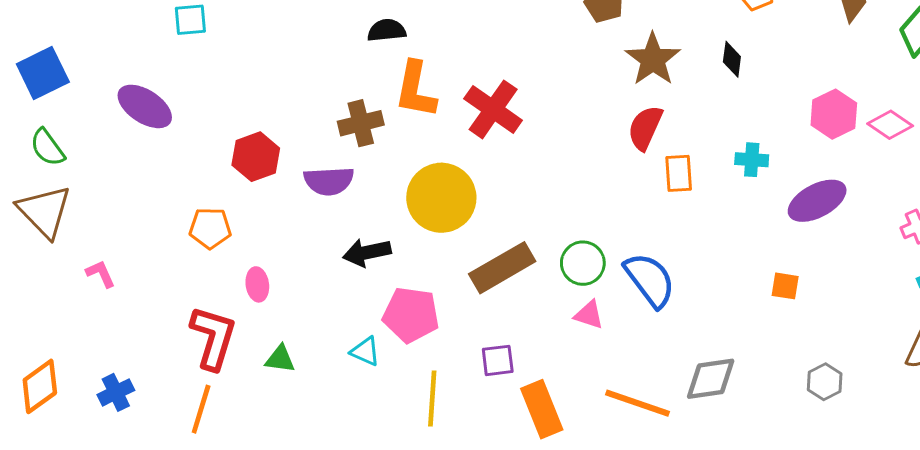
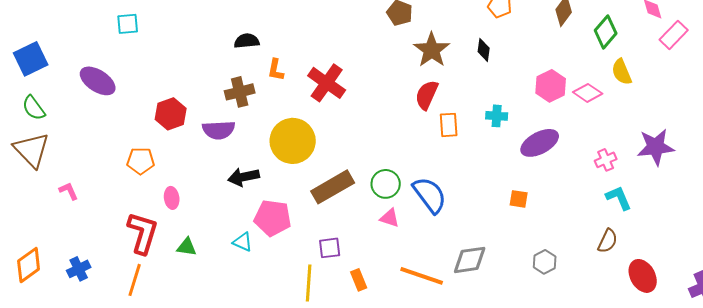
black semicircle: (387, 30) -> (247, 41), moved
orange L-shape: (416, 90) -> (276, 70), size x0.6
yellow line: (432, 398) -> (309, 283), moved
orange rectangle: (542, 409) -> (359, 280), size x0.6

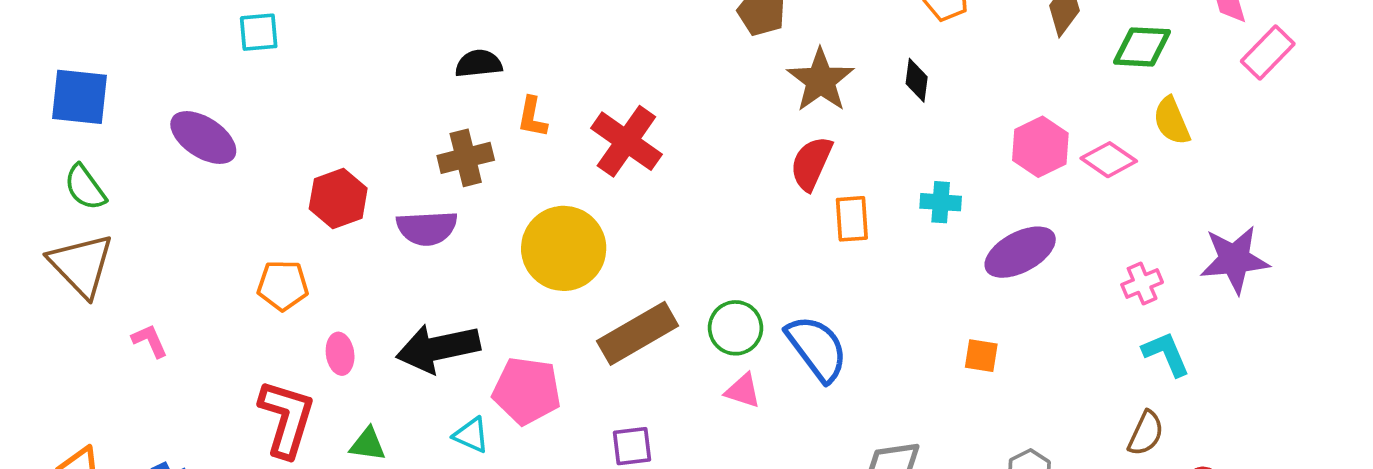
green diamond: (606, 32) -> (1142, 47), turned 52
blue square: (31, 59) -> (79, 97), turned 32
black arrow: (244, 177) -> (438, 348), moved, size x1.4

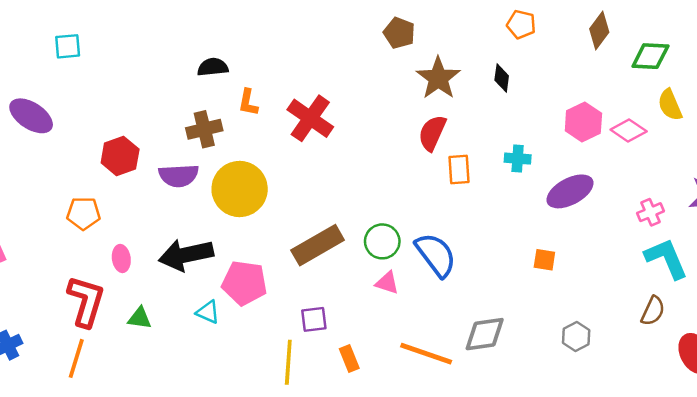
yellow circle: (564, 248) -> (240, 189), moved
cyan L-shape: (1166, 354) -> (666, 258), size x1.4

